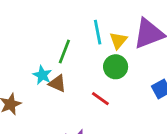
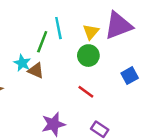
cyan line: (98, 32) -> (58, 28), moved
red line: (100, 99) -> (86, 92), moved

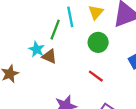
yellow triangle: (91, 32) -> (96, 12), moved

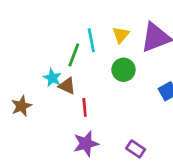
red line: (96, 76) -> (85, 107), moved, turned 49

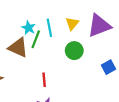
cyan star: (52, 78) -> (29, 28), moved
brown triangle: (67, 86) -> (18, 47), moved, size x1.5

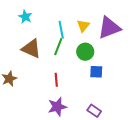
cyan star: (29, 28) -> (25, 17), moved
green line: (36, 39) -> (58, 47), moved
blue square: (109, 67) -> (96, 72), moved, turned 32

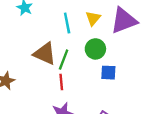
green line: (58, 47) -> (64, 60), moved
brown triangle: (31, 49) -> (45, 54), moved

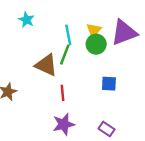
green circle: (95, 49) -> (96, 44), moved
green line: (64, 60) -> (65, 55), moved

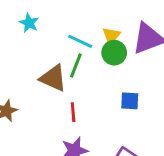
cyan line: (68, 35) -> (80, 41), turned -54

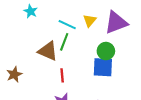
green circle: (114, 53) -> (106, 51), moved
blue square: (130, 101) -> (103, 67), size x1.5

